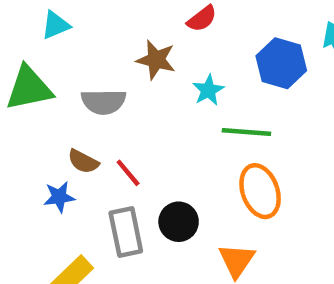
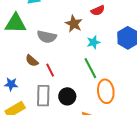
green line: (246, 132) -> (90, 68), moved, turned 45
blue star: (59, 197) -> (11, 84), moved

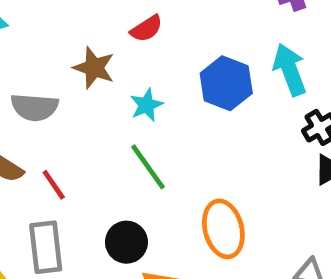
orange ellipse: (106, 91) -> (223, 229), moved
black circle: (67, 96) -> (126, 242), moved

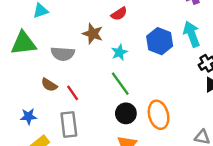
black circle: (126, 242) -> (126, 113), moved

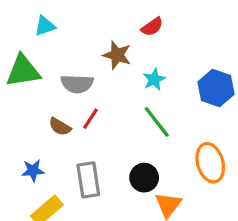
blue hexagon: (160, 41) -> (216, 88), moved
red line: (73, 93) -> (90, 119), moved, turned 70
black circle: (126, 113) -> (144, 178), moved

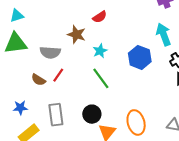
cyan triangle: (45, 26) -> (17, 16), moved
orange ellipse: (210, 163) -> (136, 122), moved

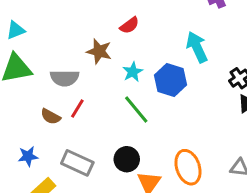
cyan arrow: (164, 34) -> (197, 47), moved
blue hexagon: (140, 57) -> (170, 80), moved
gray rectangle: (56, 115) -> (77, 163), turned -55

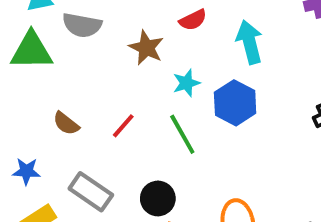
cyan arrow: (197, 47) -> (249, 42), moved
gray semicircle: (65, 78) -> (82, 25), moved
red line: (77, 109) -> (123, 126), moved

